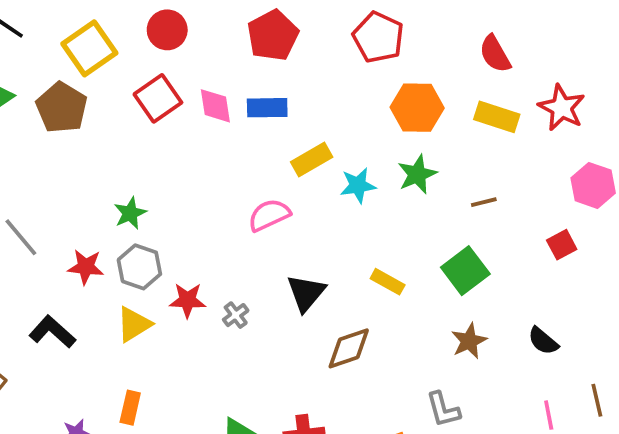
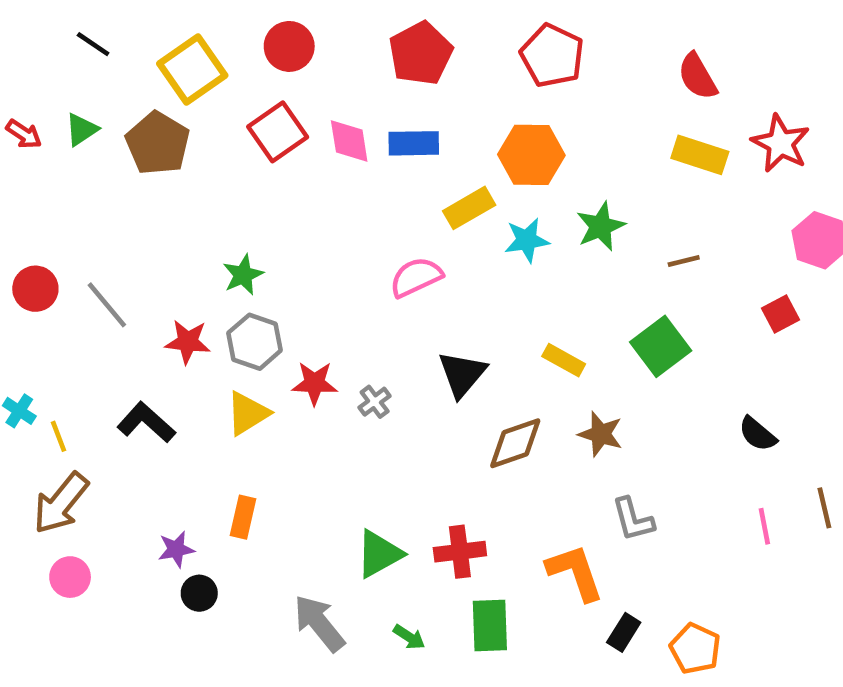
orange hexagon: (417, 108) -> (531, 155), moved
brown star: (469, 341) -> (601, 434), moved, turned -30

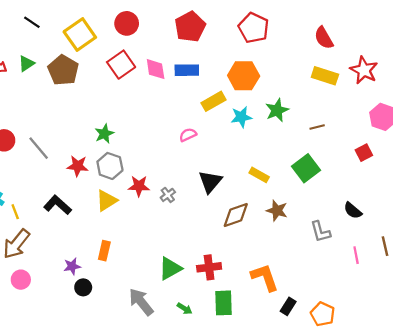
pink semicircle: (416, 277) -> (188, 135), size x0.7
gray L-shape: (633, 519) -> (320, 232), moved

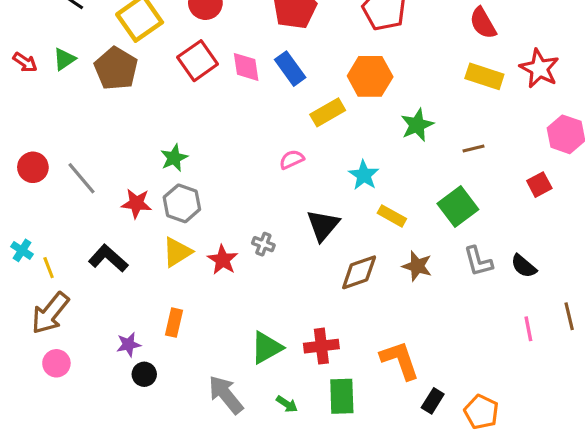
blue rectangle: (187, 70) -> (290, 69), turned 55
cyan star: (241, 117) -> (364, 175), moved, turned -30
red star: (139, 186) -> (223, 260), moved, turned 30
gray cross: (168, 195) -> (263, 244), turned -32
gray L-shape: (320, 232) -> (478, 261), moved

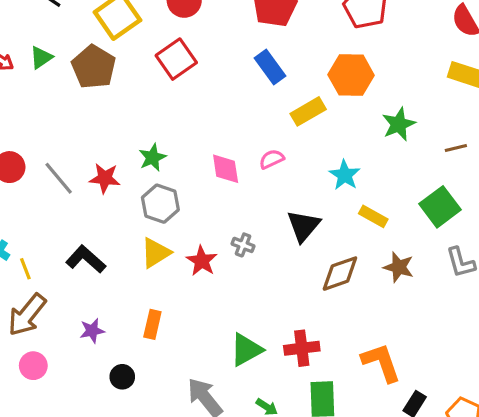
pink diamond: (246, 67) -> (226, 169), moved
red star: (136, 203) -> (105, 178), moved
purple star: (129, 344) -> (92, 331), moved

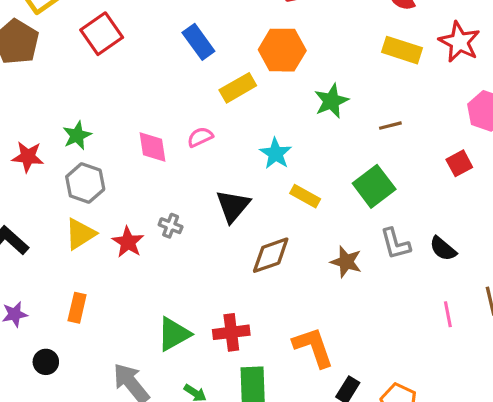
brown star: (399, 267) -> (346, 262), moved

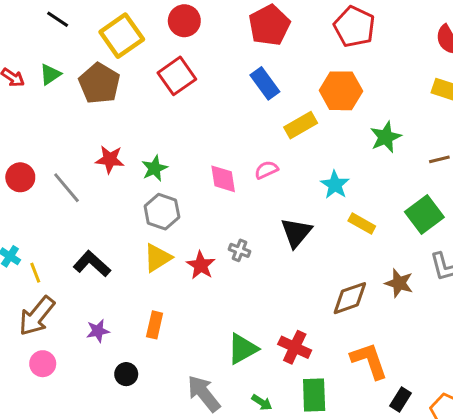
red star: (28, 157) -> (110, 159), moved
brown diamond: (271, 255) -> (350, 298), moved
red cross: (231, 332) -> (295, 347), turned 32

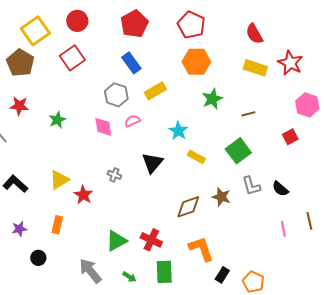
orange hexagon: (341, 91) -> (196, 62), moved
red star: (110, 159) -> (19, 106), moved
gray hexagon: (162, 212) -> (116, 95), moved
red star: (201, 265) -> (83, 195), moved

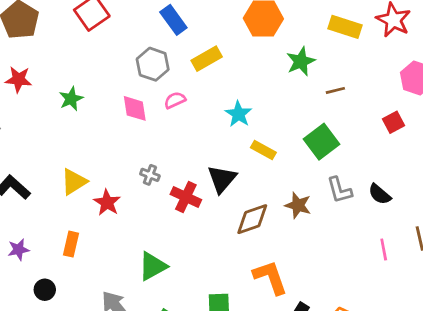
green star: (212, 99) -> (301, 61), moved
black triangle: (152, 163) -> (222, 179), moved
red cross: (151, 240) -> (186, 197), moved

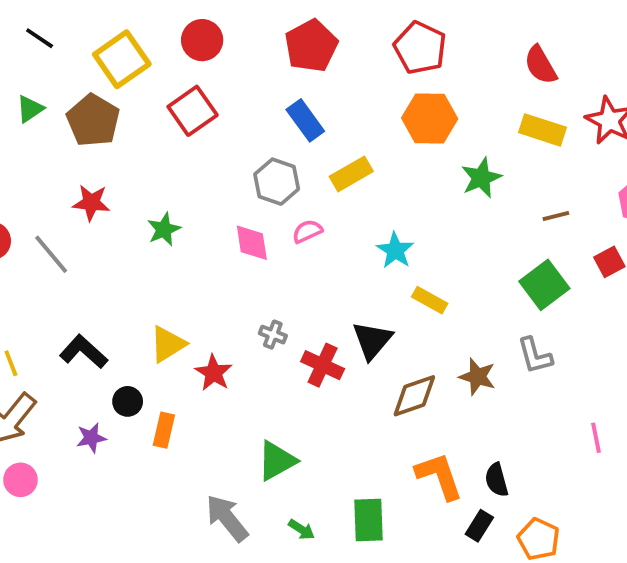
brown line: (335, 90) -> (556, 216), moved
green square: (321, 142) -> (544, 285), moved
black semicircle: (380, 194) -> (497, 480), moved, turned 35
black circle: (45, 290) -> (128, 401), moved

